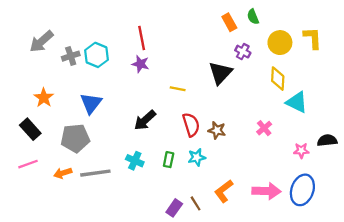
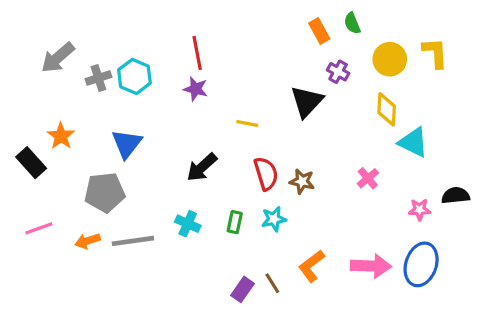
black rectangle: (30, 129) -> (31, 163), moved

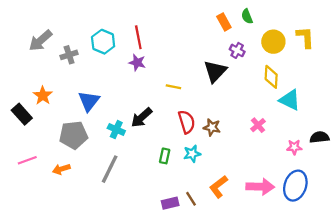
cyan hexagon: (134, 76) -> (103, 42), moved
cyan cross: (188, 224) -> (116, 130), moved
gray line: (133, 241) -> (110, 169), moved, turned -56
purple rectangle: (243, 289) -> (170, 203), turned 42

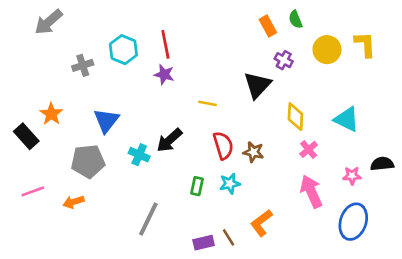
gray arrow: (41, 41) -> (49, 22), moved
yellow diamond: (271, 77) -> (295, 117), moved
gray line: (110, 169) -> (148, 219), moved
pink arrow: (260, 187) -> (311, 191), moved, turned -116

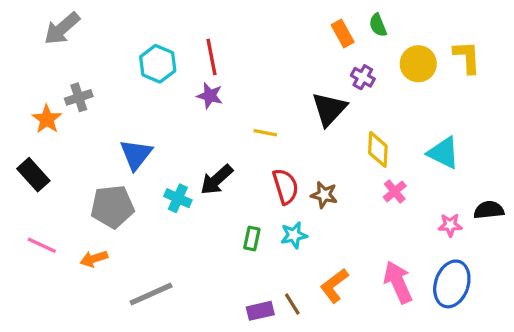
gray cross: (83, 65) -> (79, 97), moved
orange star: (51, 114) -> (47, 119), moved
pink line: (33, 191) -> (42, 245), turned 45
pink arrow: (311, 191) -> (398, 282), moved
gray line: (148, 219) -> (151, 294), moved, turned 40

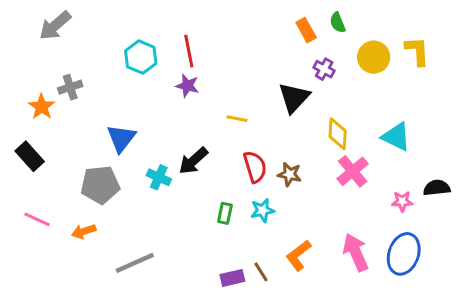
pink cross: (395, 191) -> (353, 171), size x1.5

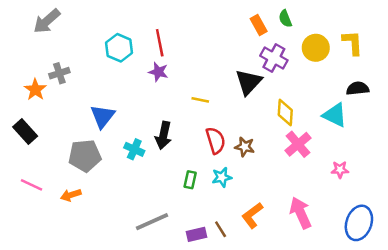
purple cross: (324, 69) -> (274, 58), size x1.5
black arrow: (193, 161) -> (163, 135), turned -36
black semicircle: (437, 188) -> (358, 88), moved
blue ellipse: (404, 254) -> (359, 223), moved
gray line: (135, 263) -> (152, 222), moved

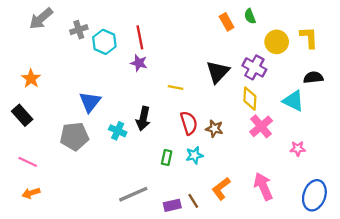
purple cross: (274, 58) -> (254, 67), moved
gray cross: (59, 73) -> (79, 30), moved
orange arrow: (71, 195) -> (31, 193), moved

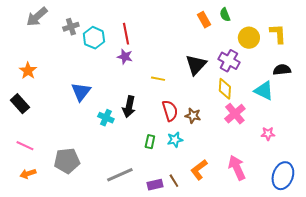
gray pentagon: (74, 136) -> (67, 161), moved

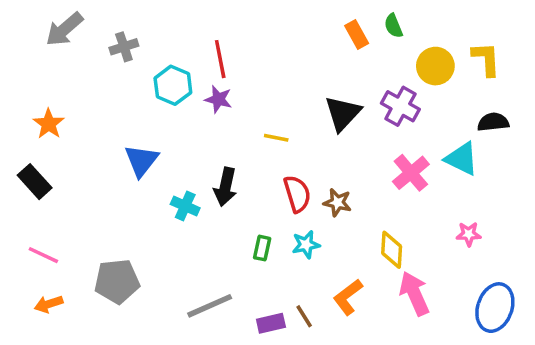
cyan hexagon: (94, 38) -> (173, 85), moved
yellow diamond: (225, 89) -> (392, 250), moved
pink cross: (235, 114) -> (411, 173), moved

